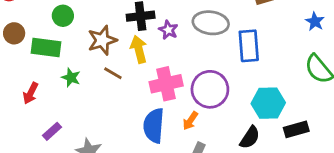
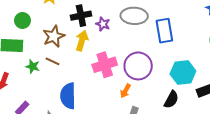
yellow arrow: (139, 49) -> (82, 41), turned 36
brown line: (113, 73) -> (53, 61), moved
blue semicircle: (154, 126) -> (68, 96), moved

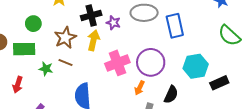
black semicircle: (171, 100) -> (171, 95), moved

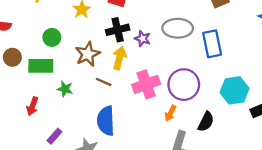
brown line: (65, 63) -> (104, 82), moved

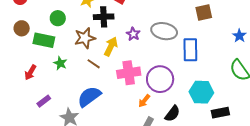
black cross: (118, 30) -> (104, 17), moved
blue semicircle: (106, 121) -> (89, 97), turned 45

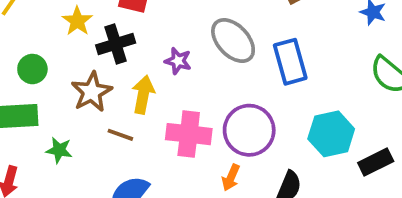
gray ellipse: (164, 31) -> (233, 41), turned 50
pink cross: (129, 73) -> (189, 134), turned 30

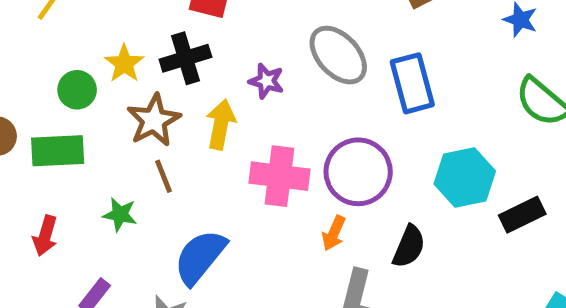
yellow star: (77, 21) -> (124, 64), moved
brown line: (120, 135) -> (163, 176), moved, turned 48
green star: (59, 150) -> (120, 214), moved

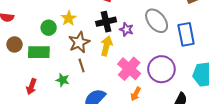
black cross: (185, 58) -> (106, 22), moved
pink cross: (279, 176) -> (129, 69), turned 30
orange arrow: (334, 233) -> (136, 94), moved

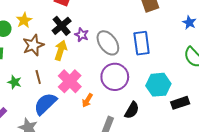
gray ellipse: (157, 21) -> (108, 43), moved
black cross: (106, 22) -> (62, 26), turned -30
brown line: (82, 66) -> (38, 77), moved
pink cross: (129, 69) -> (70, 81), moved

